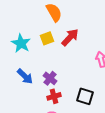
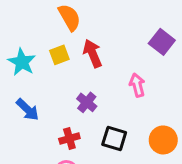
red arrow: (70, 37) -> (93, 53), turned -66
purple cross: (50, 78) -> (87, 102), moved

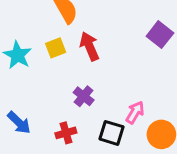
pink arrow: (137, 85) -> (135, 112), moved, turned 45
blue arrow: (28, 110) -> (19, 123), moved

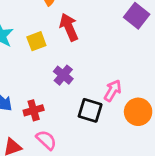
yellow square: (56, 48) -> (36, 41), moved
red cross: (66, 133) -> (34, 110), moved

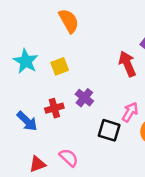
red arrow: (69, 27) -> (127, 64), moved
red cross: (34, 110) -> (54, 108), moved

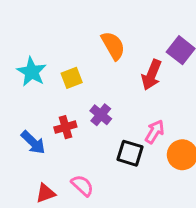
orange semicircle: (69, 21) -> (113, 46), moved
red arrow: (127, 64) -> (152, 75), turned -135

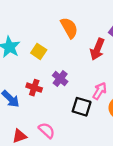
yellow square: (72, 78) -> (39, 51), turned -35
red cross: (65, 127) -> (34, 88), turned 35

